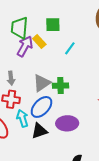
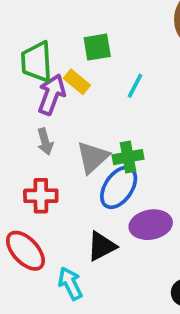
gray arrow: (11, 78) -> (45, 141), moved
blue ellipse: (42, 107) -> (119, 187), moved
cyan arrow: (22, 118) -> (70, 283), moved

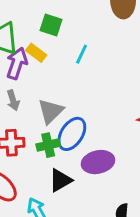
green square: (97, 47) -> (51, 25), turned 30
green cross: (128, 157) -> (48, 145), moved

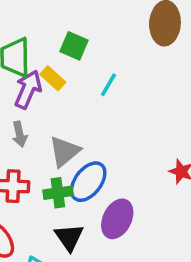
purple ellipse: (98, 162) -> (117, 219), turned -56
black triangle: (60, 180) -> (69, 237), turned -40

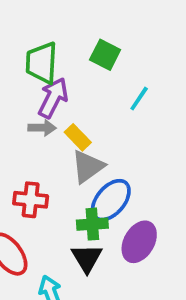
yellow rectangle: (53, 78) -> (78, 137), moved
gray arrow: (20, 134) -> (42, 128), moved, turned -80
green cross: (58, 193) -> (92, 224), moved

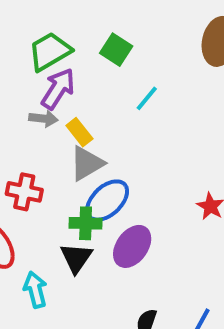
green trapezoid: (42, 63) -> (50, 51), turned 51

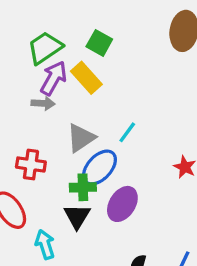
cyan line: (147, 98) -> (127, 132), moved
yellow rectangle: (79, 132) -> (86, 78), moved, size x1.4

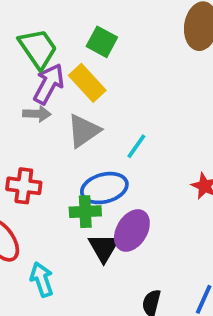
green trapezoid: (45, 48) -> (38, 49), turned 90
gray triangle: (81, 138) -> (84, 131), moved
blue ellipse: (99, 167) -> (104, 188), turned 33
black triangle: (77, 216) -> (104, 248), moved

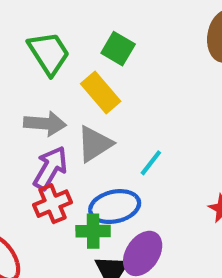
purple arrow: (49, 84) -> (50, 168), moved
gray arrow: (37, 114) -> (45, 124), size x1.4
red cross: (24, 186) -> (52, 204), moved, turned -32

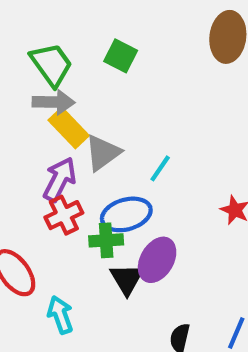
yellow rectangle: (101, 92) -> (69, 128), moved
gray arrow: (45, 124) -> (53, 102), moved

